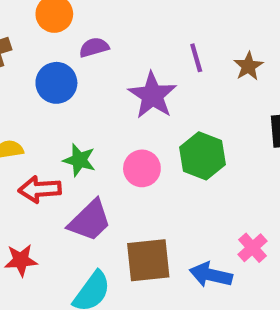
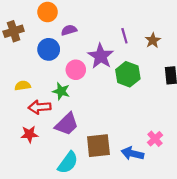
green hexagon: (202, 156) -> (128, 74), moved
pink circle: (142, 168) -> (76, 70), moved
red star: (21, 260) -> (29, 134), moved

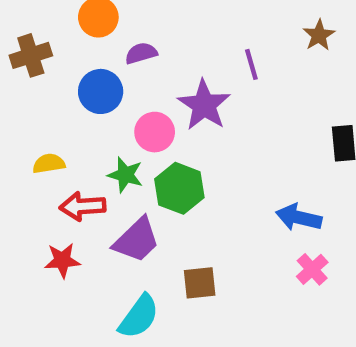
brown star: (153, 40) -> (319, 35), moved
green hexagon: (128, 74) -> (179, 188), moved
brown square: (98, 146) -> (200, 283), size x0.7
blue arrow: (132, 153) -> (299, 218), moved

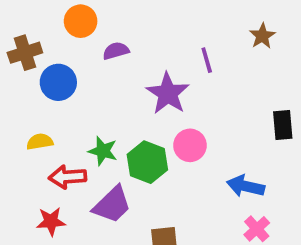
blue circle: (101, 91) -> (58, 82), moved
pink circle: (155, 132) -> (190, 145), moved

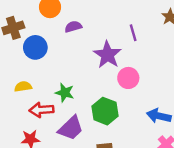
pink circle: (190, 145) -> (128, 78), moved
green hexagon: (147, 162) -> (105, 111), moved

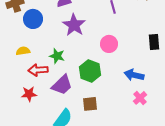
purple star: (107, 55) -> (74, 25), moved

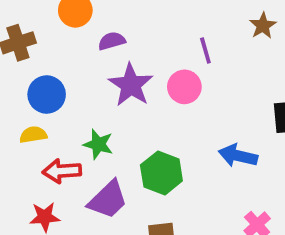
blue circle: (33, 19) -> (47, 95), moved
pink circle: (109, 44) -> (184, 87), moved
blue arrow: (134, 75) -> (238, 156), moved

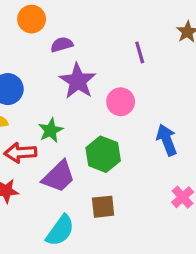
pink circle: (184, 87) -> (121, 102), moved
green star: (98, 144) -> (51, 130), turned 30
blue arrow: (238, 156) -> (167, 140), turned 56

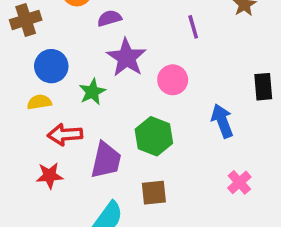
green star: (51, 130) -> (92, 92), moved
purple trapezoid: (59, 176) -> (106, 160), turned -33

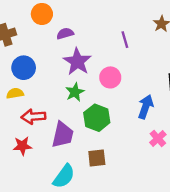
green star: (92, 92) -> (75, 92), moved
blue arrow: (222, 121) -> (146, 107), turned 40
pink cross: (239, 182) -> (158, 138), moved

